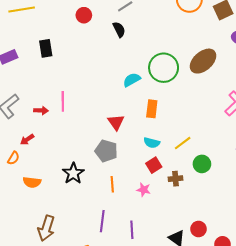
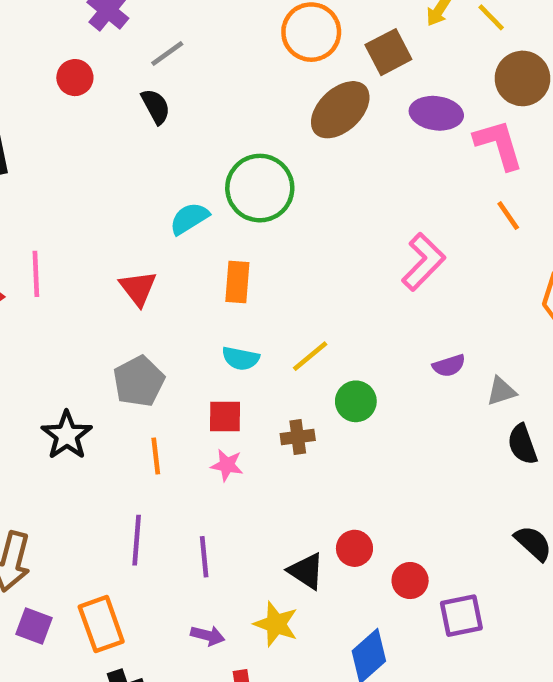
brown ellipse: (203, 61) -> (340, 110), moved
red triangle: (116, 122) -> (138, 288), moved
gray pentagon: (106, 151) -> (139, 381), turned 30
red square: (154, 165) -> (225, 416), moved, turned 35

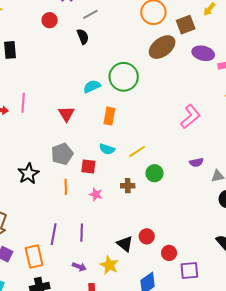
red square: (225, 416) -> (88, 166), moved
purple line: (137, 540) -> (54, 234), moved

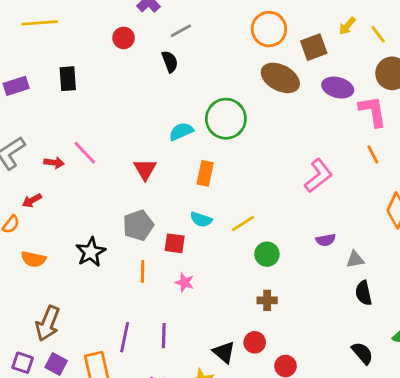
brown ellipse: (162, 47) -> (280, 78), turned 64
pink line: (23, 103) -> (85, 153), turned -48
brown cross: (128, 186) -> (267, 300), moved

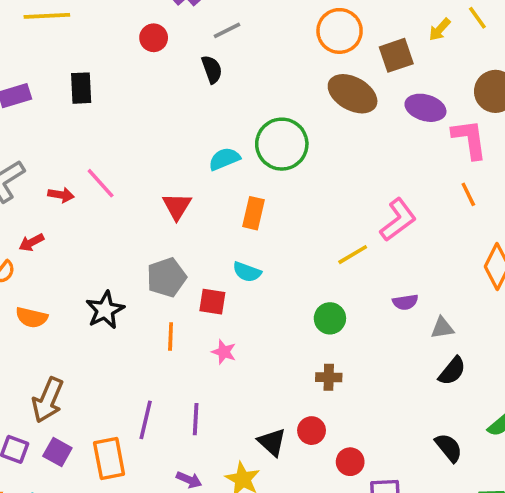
yellow line: (378, 34) -> (477, 18), moved
yellow line: (243, 223) -> (353, 255), moved
black semicircle: (364, 293) -> (452, 371), turned -130

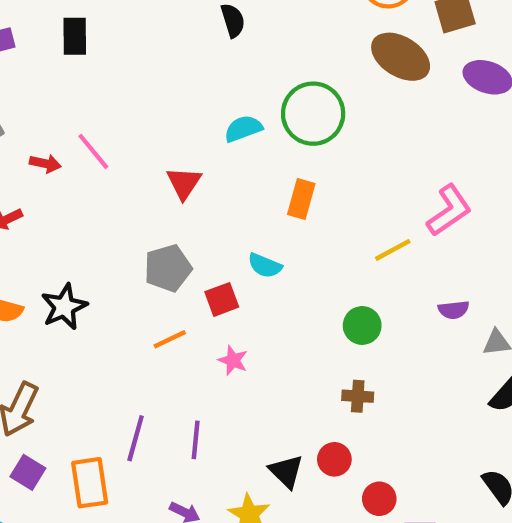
orange rectangle: (254, 213) -> (301, 199), moved
red square: (212, 302) -> (222, 299), turned -32
black star: (105, 310) -> (64, 307), moved
orange line: (171, 336) -> (170, 339), turned 60

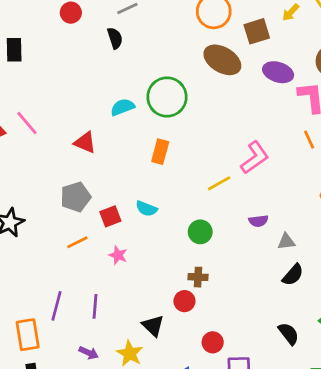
red triangle: (184, 183) -> (85, 142), turned -40
cyan semicircle: (265, 266) -> (146, 209), moved
red circle: (334, 459) -> (184, 301), moved

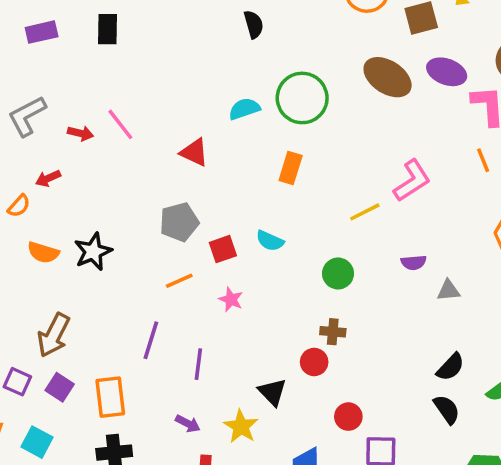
black semicircle: (115, 38) -> (254, 24), moved
brown ellipse: (222, 60) -> (388, 77), moved
black semicircle: (293, 275) -> (450, 367), moved
purple line: (56, 306) -> (151, 340), moved

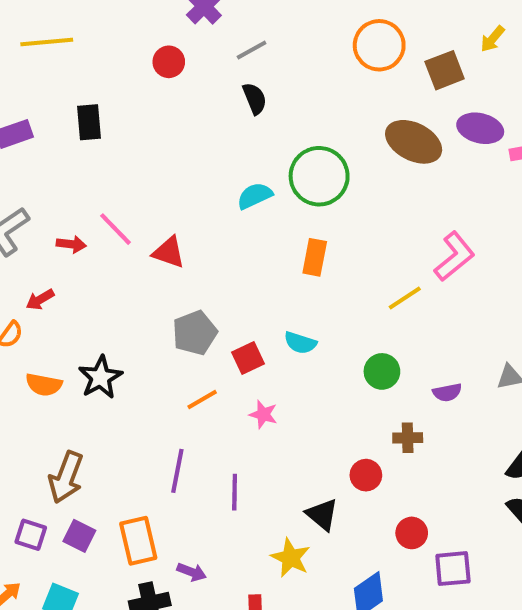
red triangle: (194, 152) -> (169, 252), moved
purple semicircle: (414, 262) -> (447, 392), moved
brown cross: (333, 332) -> (408, 438), moved
purple arrow: (188, 424) -> (192, 572), moved

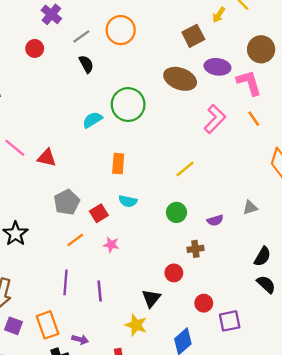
orange circle: (379, 45) -> (121, 30), moved
pink L-shape: (455, 256) -> (215, 119), moved
orange rectangle: (315, 257) -> (118, 164), moved
black triangle: (322, 515) -> (151, 298), turned 36

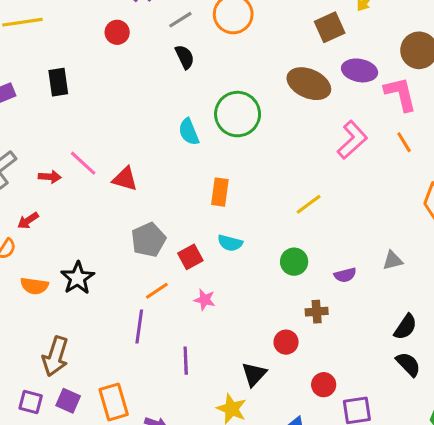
cyan semicircle: (92, 120) -> (189, 132), turned -84
purple line: (66, 282) -> (139, 327), moved

